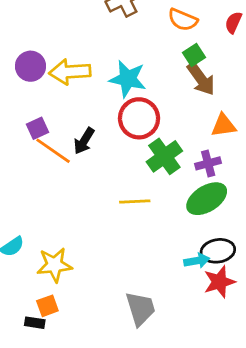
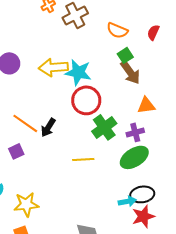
yellow arrow: (70, 72) -> (53, 67), moved
purple square: (38, 128) -> (16, 151), moved
black arrow: (84, 141) -> (48, 127), moved

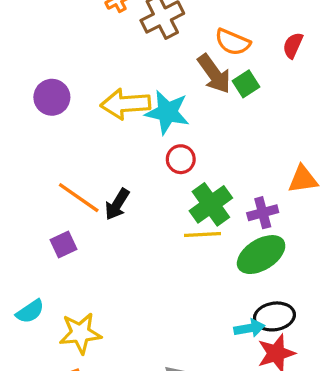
brown arrow: (130, 72) -> (214, 74), moved
red circle: (86, 100) -> (181, 159), size x0.6
orange triangle: (146, 105) -> (303, 179), moved
yellow line: (83, 159) -> (202, 234), moved

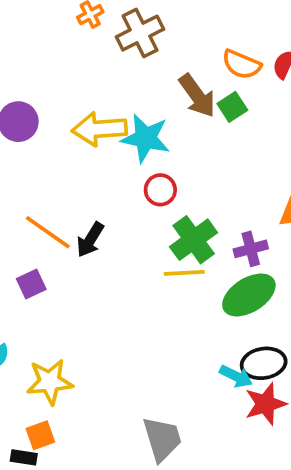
orange semicircle: (233, 42) -> (242, 64), moved
cyan arrow: (249, 328) -> (236, 376), turned 36

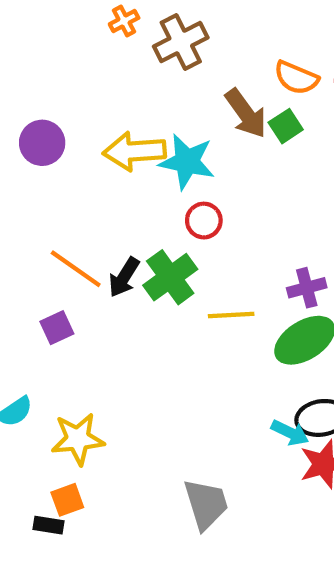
green cross: (194, 240) -> (170, 277), moved

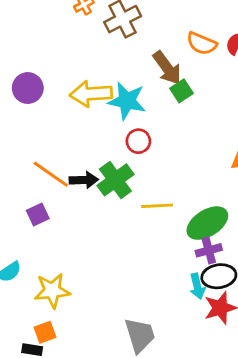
green square: (286, 126) -> (182, 91), moved
black arrow: (124, 277) -> (84, 180), turned -124
purple cross: (307, 288) -> (209, 250), moved
cyan arrow: (290, 433) -> (197, 286), turned 50

